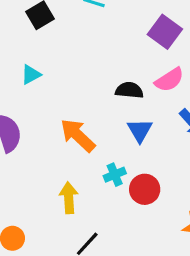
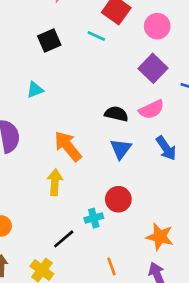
cyan cross: (115, 175) -> (94, 218), moved
yellow arrow: (69, 198) -> (55, 182), moved

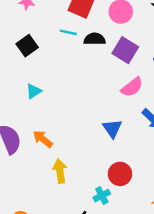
cyan triangle: (35, 90) -> (34, 91), moved
black semicircle: (116, 114) -> (95, 39), moved
orange arrow: (68, 146) -> (43, 139), moved, size x0.7

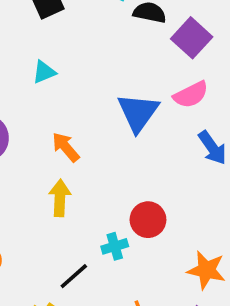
blue triangle: (112, 128) -> (138, 112), moved, size x1.4
orange arrow: (43, 139) -> (66, 147), moved

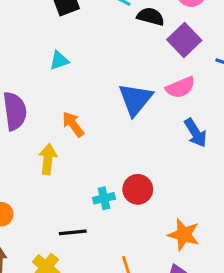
yellow arrow: (60, 198) -> (48, 159), moved
cyan cross: (115, 246) -> (104, 198), moved
black line: (74, 276) -> (73, 232), turned 32

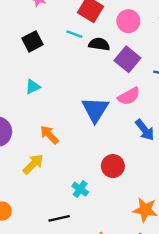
yellow arrow: (48, 159) -> (33, 164), turned 45
red circle: (138, 189) -> (113, 166), moved
cyan cross: (104, 198) -> (80, 189), turned -35

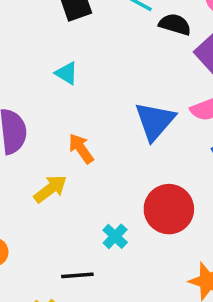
cyan triangle: (33, 87) -> (66, 73), turned 49
red circle: (113, 166) -> (169, 209), size x1.4

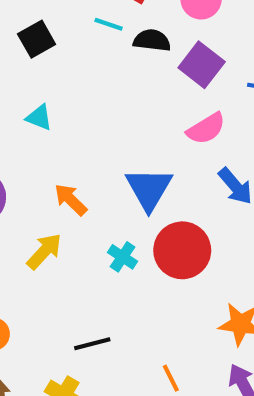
blue triangle: (155, 121) -> (149, 189), moved
cyan cross: (115, 236) -> (123, 257), moved

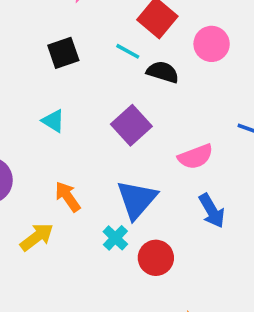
purple square: (202, 65) -> (131, 125), moved
red circle: (182, 250) -> (156, 258), size x0.7
cyan cross: (123, 257) -> (115, 238), moved

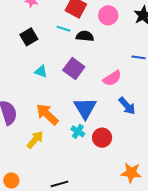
cyan triangle: (53, 121) -> (41, 72), moved
orange arrow: (68, 197) -> (47, 114), size x1.4

